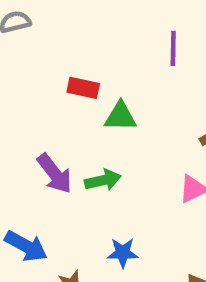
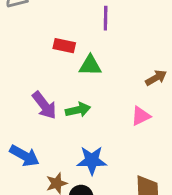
purple line: (173, 48) -> (106, 18), moved
blue star: (123, 253) -> (92, 160), size x1.4

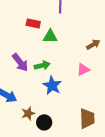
blue star: (92, 160) -> (52, 85), moved, turned 30

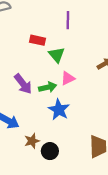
green triangle: (50, 36) -> (57, 55), turned 49
pink triangle: (83, 69) -> (68, 78), moved

